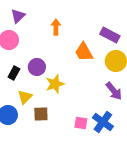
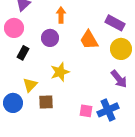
purple circle: (37, 67) -> (50, 38), moved
black rectangle: (14, 73) -> (23, 53), moved
blue cross: (103, 122) -> (108, 110), turned 30

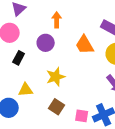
yellow triangle: (30, 85) -> (26, 90), turned 42
brown square: (46, 102) -> (57, 107), moved, turned 35

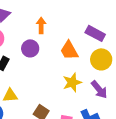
yellow star: (56, 77) -> (72, 82), moved

